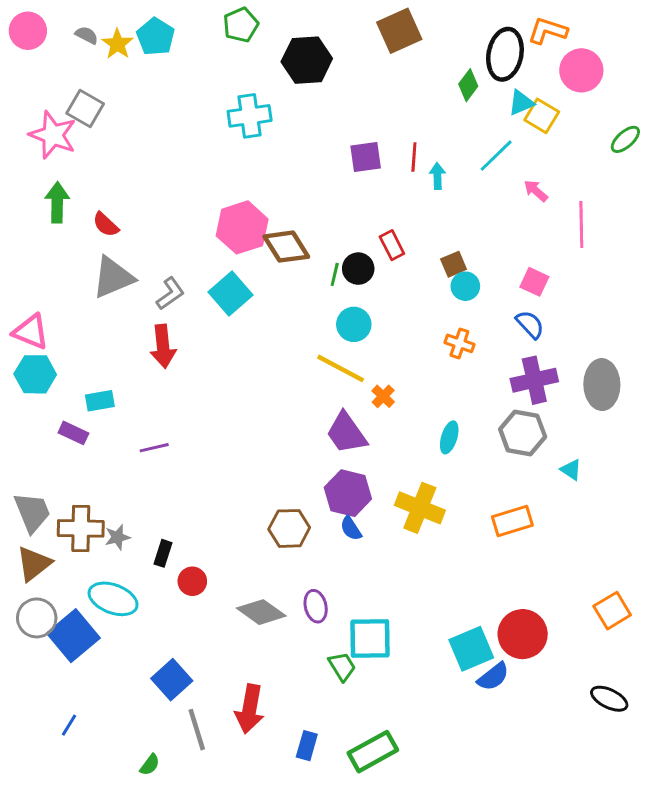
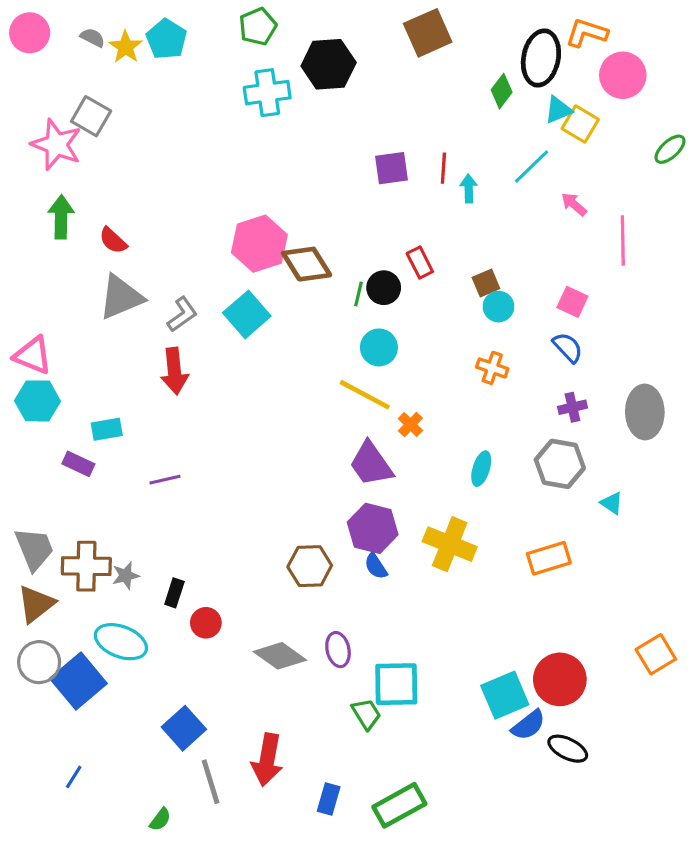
cyan cross: (250, 116) -> (267, 93), moved
purple cross: (534, 380) -> (572, 407), size x0.6
black ellipse: (609, 699) -> (568, 749), moved

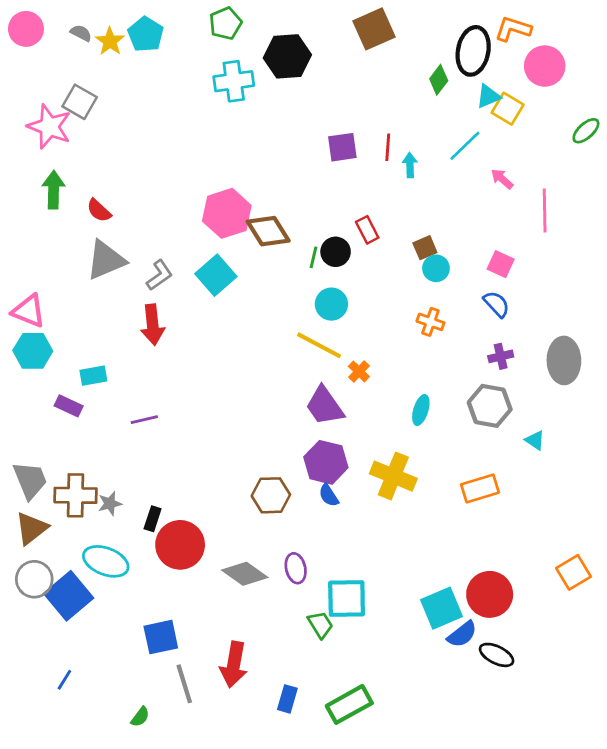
red circle: (206, 623) -> (180, 545), size x1.8
blue square: (184, 728) -> (161, 637), turned 30

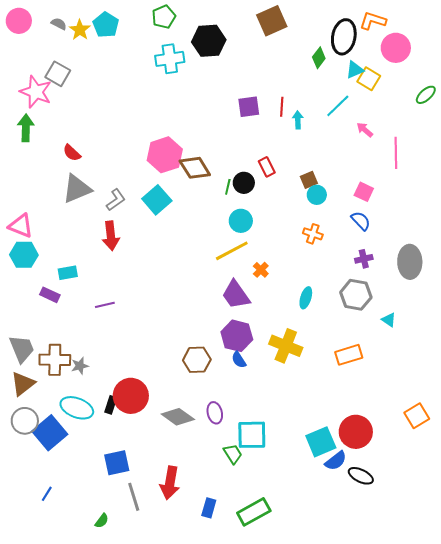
green arrow: (53, 190) -> (26, 128), moved
yellow line: (319, 345) -> (232, 251), turned -56
black rectangle: (153, 519) -> (111, 405), moved

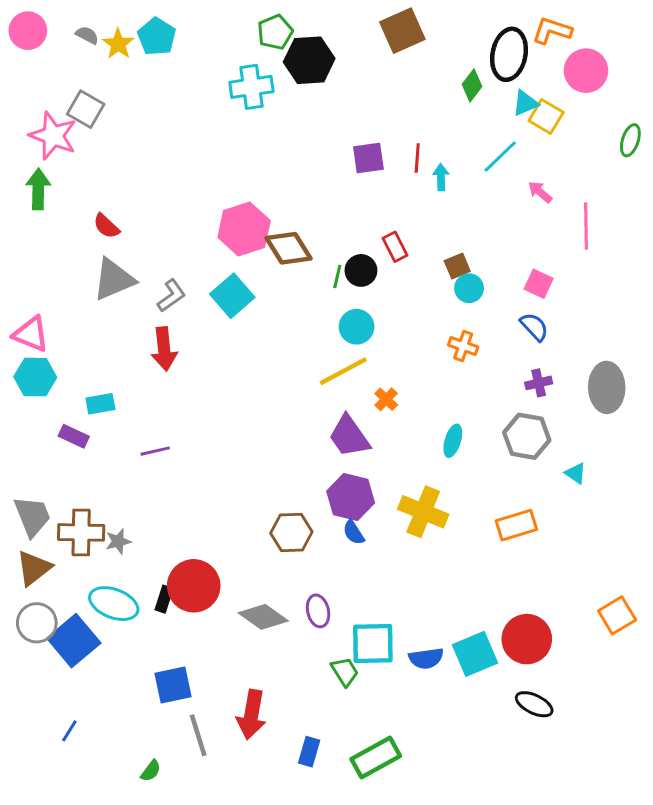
green pentagon: (164, 17) -> (275, 32), moved
green ellipse: (426, 95) -> (630, 140), turned -30
blue semicircle: (336, 461) -> (426, 658), moved, turned 30

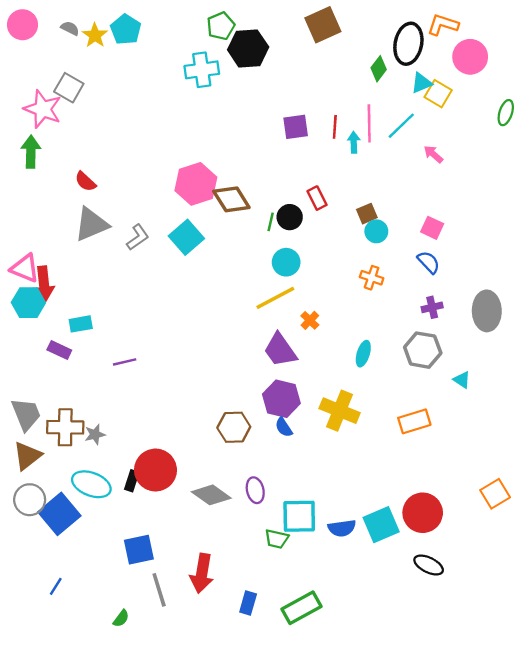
pink line: (586, 226) -> (369, 123), moved
red arrow: (164, 349) -> (44, 284), moved
green trapezoid: (345, 672) -> (277, 539), turned 135

